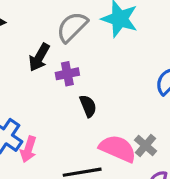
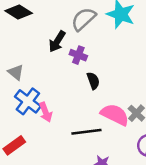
purple cross: (67, 74) -> (78, 55), turned 30
pink arrow: (28, 149) -> (46, 112), turned -42

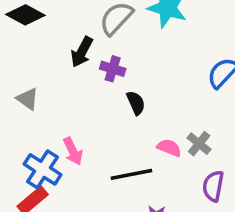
blue cross: (28, 101) -> (43, 169), moved
pink semicircle: (115, 115) -> (169, 148), size x0.6

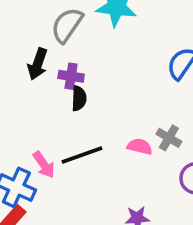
black semicircle: (136, 103) -> (79, 98), moved, turned 35
black line: (131, 174) -> (82, 155), moved

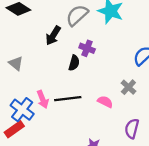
purple cross: (71, 76) -> (87, 48), moved
gray cross: (169, 138) -> (128, 87), moved

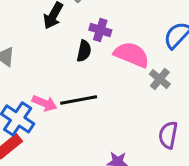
pink arrow: (43, 99) -> (45, 103), turned -42
pink semicircle: (105, 102) -> (132, 55), moved, size x1.6

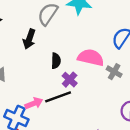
purple cross: (100, 30) -> (70, 80), moved, turned 35
pink arrow: (45, 103) -> (34, 103), turned -36

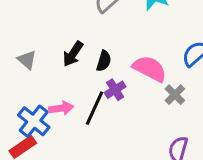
black arrow: (29, 39) -> (73, 54), moved
black line: (58, 97) -> (94, 108), turned -60

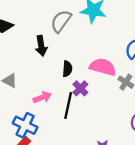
black arrow: (73, 54) -> (41, 46), moved, turned -30
pink arrow: (61, 108) -> (42, 97), moved

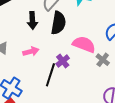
black semicircle: (67, 69) -> (58, 23), moved, size x1.6
pink arrow: (42, 97) -> (31, 51), moved

